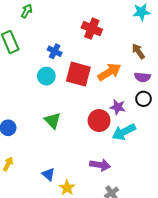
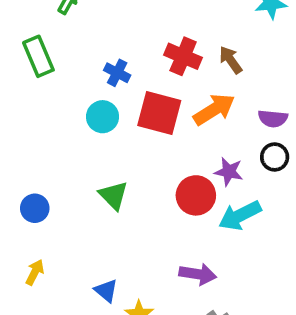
red cross: (92, 29) -> (183, 56), moved
brown arrow: (138, 51) -> (231, 60), moved

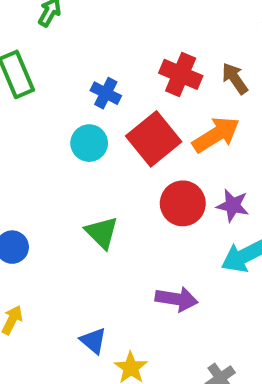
red square: (159, 113) -> (154, 139), turned 36
red circle: (196, 195) -> (183, 203), moved
purple arrow: (198, 274) -> (177, 299), moved

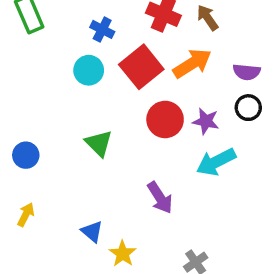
purple arrow: (177, 299) -> (160, 198), turned 48

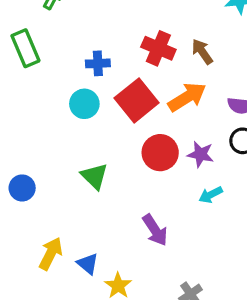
blue cross: (102, 29) -> (98, 63), turned -30
cyan arrow: (216, 162) -> (211, 195), size x0.6
yellow arrow: (26, 215) -> (51, 254), moved, size x1.4

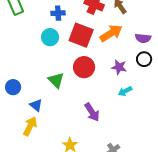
red square: (137, 100) -> (81, 35), turned -30
red circle: (160, 153) -> (84, 67), moved
blue triangle: (88, 264) -> (36, 105), moved

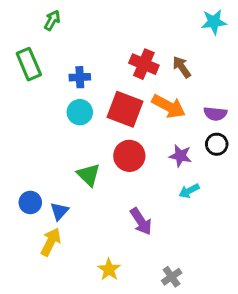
blue cross: (58, 13) -> (80, 77), moved
orange arrow: (111, 33) -> (169, 106), turned 60
blue circle: (13, 87) -> (30, 202), moved
blue triangle: (36, 105) -> (59, 211), turned 32

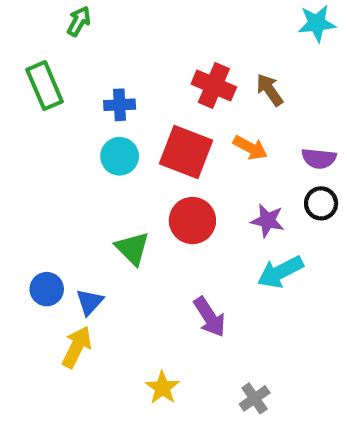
orange arrow: (169, 106) -> (250, 148), size x0.7
cyan arrow: (189, 191) -> (280, 272), size x1.5

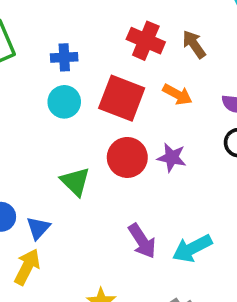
purple star: (267, 221) -> (172, 157), moved
cyan arrow: (280, 272) -> (192, 248), moved

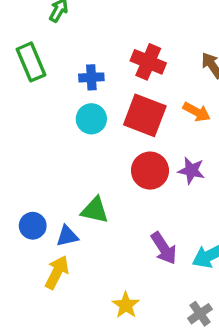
red cross: (146, 41) -> (148, 62), moved
green triangle: (75, 182) -> (95, 210), moved, turned -32
blue triangle: (38, 228) -> (67, 236), turned 35

